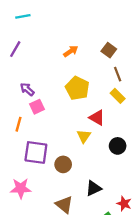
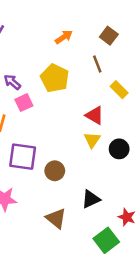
brown line: (118, 74) -> (97, 64), moved
yellow pentagon: (77, 88) -> (55, 78), moved
yellow triangle: (84, 136) -> (92, 140), moved

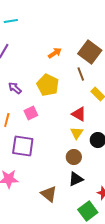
brown square: (109, 36) -> (90, 52), size x1.6
pink square: (24, 103) -> (31, 113), moved
brown circle: (55, 171) -> (74, 157), moved

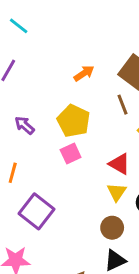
cyan line: (11, 21) -> (19, 26), turned 48
pink square: (31, 113) -> (71, 154), moved
purple square: (23, 146) -> (36, 211), turned 30

